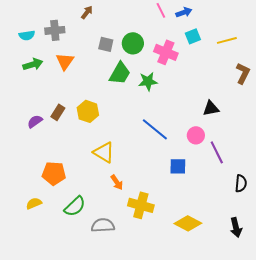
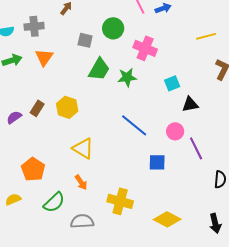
cyan square: (193, 36) -> (172, 83), moved
green circle: (133, 43) -> (113, 28), moved
orange pentagon: (54, 173) -> (33, 169), turned 30
orange arrow: (117, 182) -> (81, 182), moved

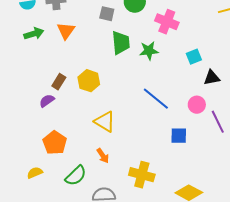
green trapezoid: (99, 69) -> (121, 43), turned -35
purple semicircle: (14, 117) -> (47, 101), moved

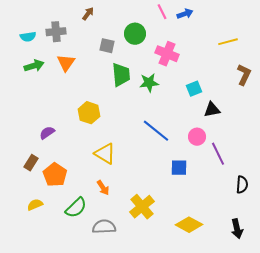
brown rectangle: (59, 82) -> (31, 163), moved
yellow cross: (142, 175) -> (142, 207), turned 35

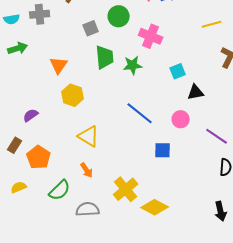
gray square: (107, 46) -> (91, 28), turned -35
orange triangle: (66, 63) -> (59, 65), moved
purple line: (218, 154) -> (217, 136), moved, turned -30
yellow diamond: (189, 225) -> (155, 207), moved

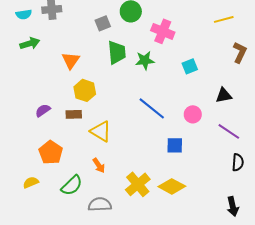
black triangle: (196, 92) -> (224, 95), moved
brown rectangle: (15, 145) -> (74, 114), moved, turned 56
yellow diamond: (155, 207) -> (172, 186), moved

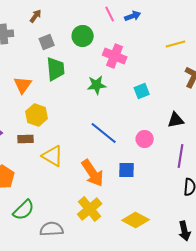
gray square: (103, 23) -> (47, 42), moved
green trapezoid: (117, 52) -> (56, 69), moved
purple line: (229, 131) -> (181, 156), turned 65
orange arrow: (99, 165) -> (93, 173), moved, size x1.8
yellow diamond: (172, 186) -> (136, 220), moved

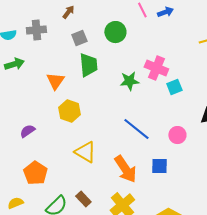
pink cross: (115, 56) -> (156, 68), moved
brown rectangle: (26, 139) -> (83, 199), moved, turned 49

